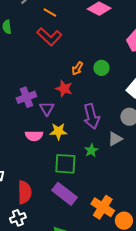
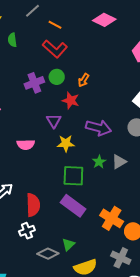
green circle: (101, 68) -> (57, 77), moved
purple cross: (26, 97) -> (34, 83), moved
purple arrow: (91, 116) -> (99, 128), turned -60
pink semicircle: (34, 136) -> (26, 145), moved
gray triangle: (115, 139) -> (119, 162), moved

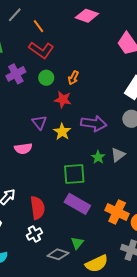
orange line: (55, 25) -> (39, 26), turned 32
purple cross: (34, 83) -> (16, 74), moved
purple triangle: (54, 121) -> (39, 122), moved
yellow star: (66, 143) -> (62, 132), moved, turned -30

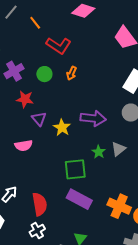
red L-shape: (41, 50) -> (59, 45), moved
red star: (63, 100) -> (25, 99), moved

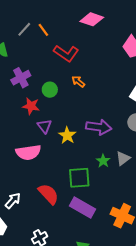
gray line: (11, 12) -> (24, 29), moved
orange arrow: (72, 73) -> (78, 81), turned 104
green circle: (44, 74) -> (50, 90), moved
pink semicircle: (24, 146) -> (28, 152), size x1.4
red semicircle: (40, 204) -> (48, 194), moved, turned -35

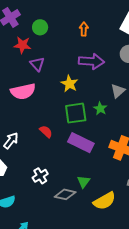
orange arrow: (78, 81) -> (84, 29), moved, turned 56
yellow star: (67, 135) -> (69, 84), moved
green star: (103, 161) -> (100, 109), moved
red semicircle: (48, 194) -> (46, 132), size x0.6

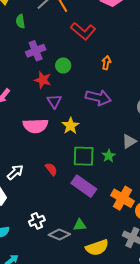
orange arrow: (84, 29) -> (106, 63), moved
purple arrow: (91, 61) -> (98, 98), moved
yellow star: (69, 84) -> (71, 126), moved
white cross: (40, 176) -> (37, 221), moved
green triangle: (84, 182) -> (80, 225), turned 40

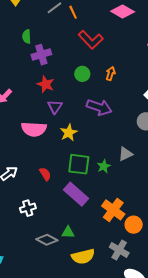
green semicircle: (20, 21) -> (27, 37), moved
green circle: (63, 66) -> (82, 74), moved
white cross: (37, 221) -> (28, 208), moved

